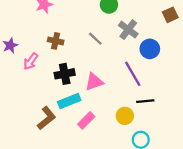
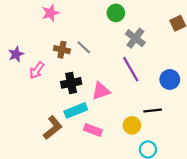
gray line: (95, 39) -> (84, 47), moved
blue circle: (150, 49) -> (170, 79), moved
purple line: (133, 74) -> (131, 69), moved
pink rectangle: (86, 120) -> (93, 130), turned 66

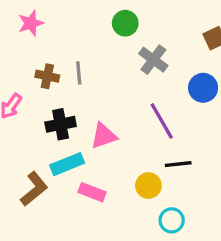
gray line: (84, 47) -> (79, 73), turned 42
purple line: (131, 69) -> (162, 121), moved
blue circle: (170, 79) -> (203, 88), moved

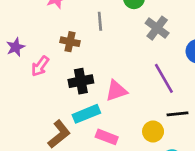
gray line: (79, 73) -> (100, 21), moved

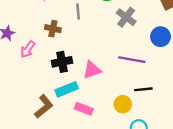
purple line: (164, 78) -> (132, 60), turned -50

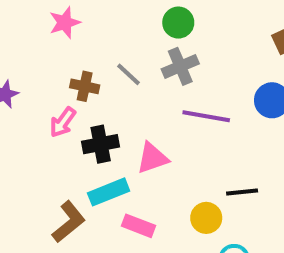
gray line: (78, 11) -> (128, 74), moved, turned -42
gray cross: (126, 17) -> (180, 66), moved, turned 30
pink arrow: (28, 49) -> (63, 122), moved
purple line: (132, 60) -> (206, 116), moved

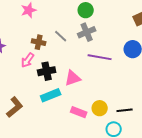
black line: (242, 192) -> (125, 110), moved
brown L-shape: (69, 222) -> (15, 107), moved
pink rectangle: (138, 226) -> (79, 112), moved

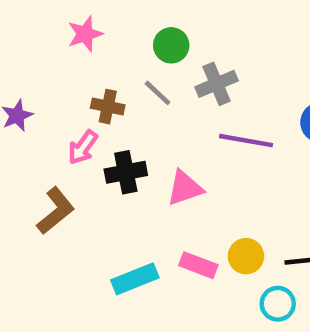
green circle: (86, 10) -> (171, 45), moved
cyan rectangle: (51, 95) -> (135, 279), moved
brown L-shape: (15, 107) -> (56, 211), moved

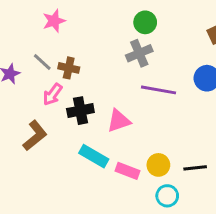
green circle: (171, 45) -> (145, 22), moved
gray line: (158, 93) -> (42, 62), moved
cyan rectangle: (135, 279) -> (94, 156), moved, turned 52
cyan circle: (278, 304) -> (167, 196), moved

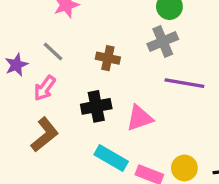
brown cross: (69, 68) -> (108, 58), moved
pink arrow: (53, 94) -> (45, 88), moved

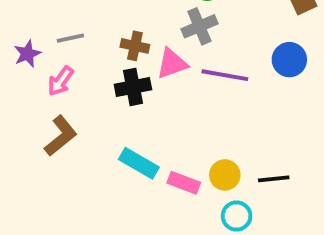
gray line: (53, 52) -> (70, 38), turned -55
black cross: (96, 106) -> (133, 87), moved
pink triangle: (139, 118) -> (172, 63), moved

